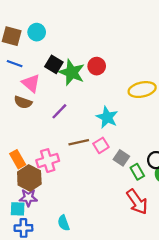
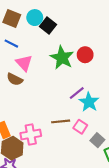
black square: (54, 64) -> (48, 26), moved
purple line: (59, 111) -> (77, 93), moved
pink square: (101, 145) -> (80, 127), turned -32

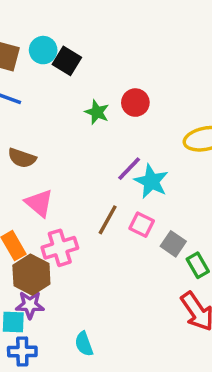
green star: (62, 58) -> (97, 112), size x0.6
pink triangle: (24, 63) -> (39, 203), moved
brown line: (61, 121) -> (108, 220), turned -48

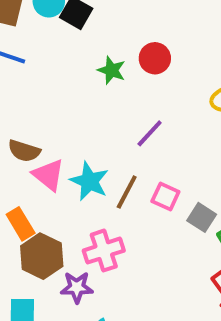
brown semicircle: (22, 158) -> (24, 151), moved
cyan star: (151, 181) -> (89, 181), moved
pink cross: (60, 248) -> (104, 251), moved
purple star: (30, 305) -> (77, 287), moved

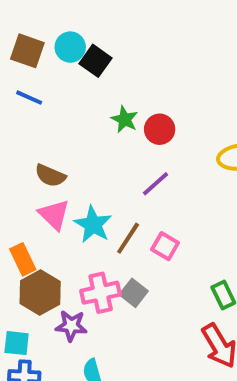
red circle: (155, 58) -> (160, 129), moved
brown semicircle: (24, 151) -> (50, 176), moved
gray square: (202, 217) -> (134, 293), moved

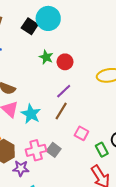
cyan circle: (70, 47) -> (48, 18), moved, size x1.5
brown line: (128, 238) -> (61, 111), moved
pink square: (165, 246) -> (81, 133), moved

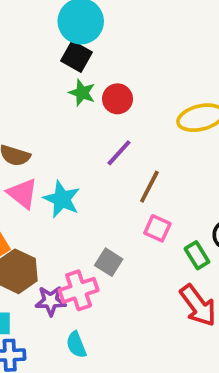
black square: (30, 26) -> (77, 57), moved
brown line: (61, 111) -> (149, 187), moved
pink cross: (36, 150) -> (79, 290), moved

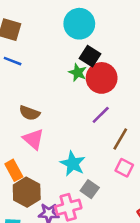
black square: (77, 57) -> (90, 56), moved
red circle: (117, 99) -> (102, 78), size x1.5
cyan star: (62, 199) -> (73, 164), moved

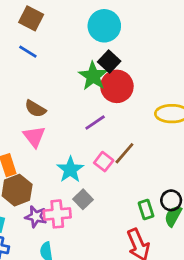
green star: (78, 73) -> (93, 76), size x1.5
purple line: (101, 115) -> (95, 123), moved
pink square: (124, 168) -> (104, 162), moved

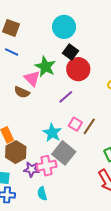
green star: (93, 76) -> (45, 67), moved
pink triangle: (34, 137) -> (32, 78), moved
brown line: (124, 153) -> (89, 126), moved
gray square: (83, 199) -> (64, 153), size x1.6

